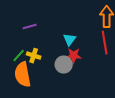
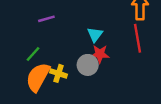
yellow cross: (34, 56) -> (59, 73), moved
orange semicircle: (23, 75) -> (38, 77), turned 40

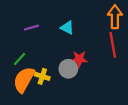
cyan triangle: (95, 35) -> (67, 28), moved, turned -40

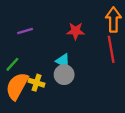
cyan triangle: (67, 28) -> (63, 61), moved
red star: (79, 59) -> (76, 31), moved

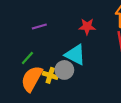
cyan triangle: (63, 61) -> (75, 55), size x1.5
gray circle: (64, 75) -> (64, 70), moved

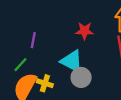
purple line: (39, 27) -> (33, 40), moved, turned -64
gray circle: (64, 70) -> (81, 77), moved

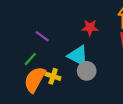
purple line: (33, 40) -> (42, 36), turned -64

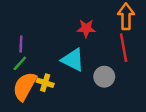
purple line: (42, 36) -> (21, 44), moved, turned 56
gray circle: (87, 71) -> (104, 77), moved

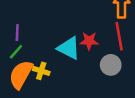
red star: (86, 28) -> (89, 41), moved
gray circle: (104, 77) -> (111, 65), moved

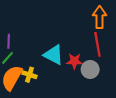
red star: (89, 41) -> (74, 61), moved

